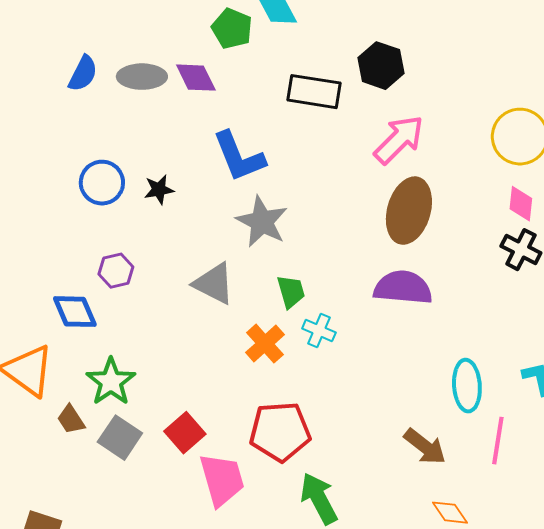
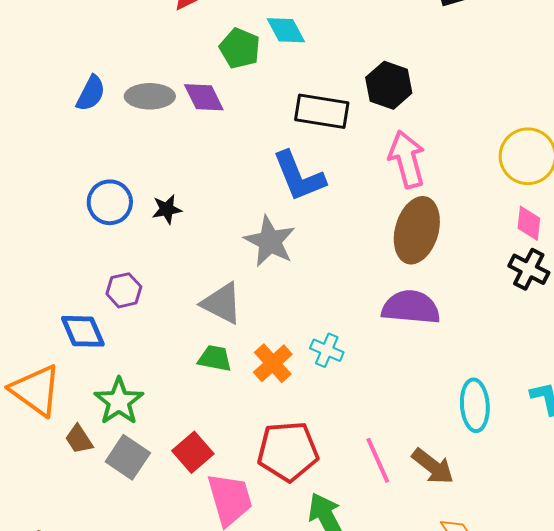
pink arrow: (399, 140) -> (407, 159), turned -60
blue L-shape: (239, 157) -> (299, 176), moved
green trapezoid: (291, 292) -> (215, 358), moved, turned -63
pink line: (498, 441) -> (378, 460), moved, turned -33

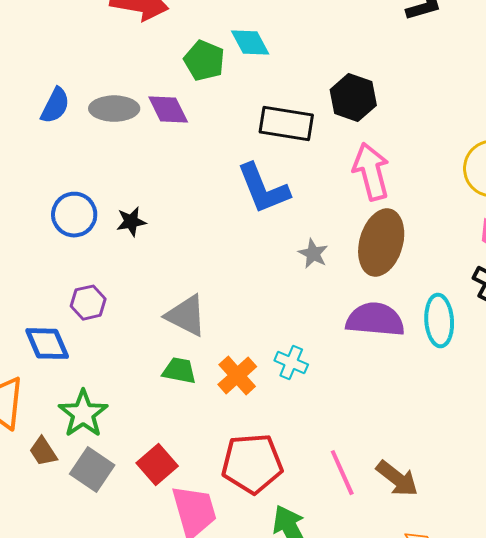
gray star: (270, 241) -> (313, 254), moved, size x0.6
cyan ellipse: (475, 405) -> (439, 321), moved

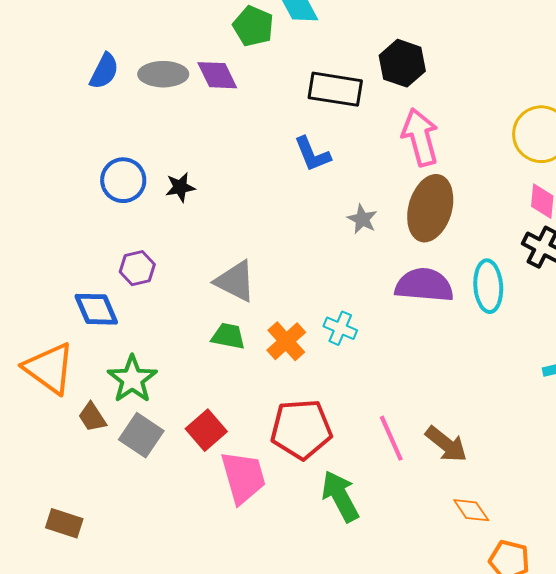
blue L-shape: (263, 189) -> (312, 154), size x0.7

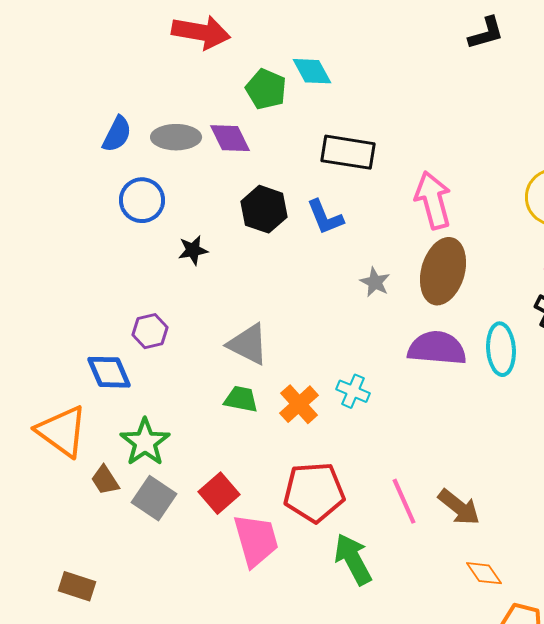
black hexagon: (402, 63) -> (264, 209), moved
blue circle: (123, 180) -> (142, 200), moved

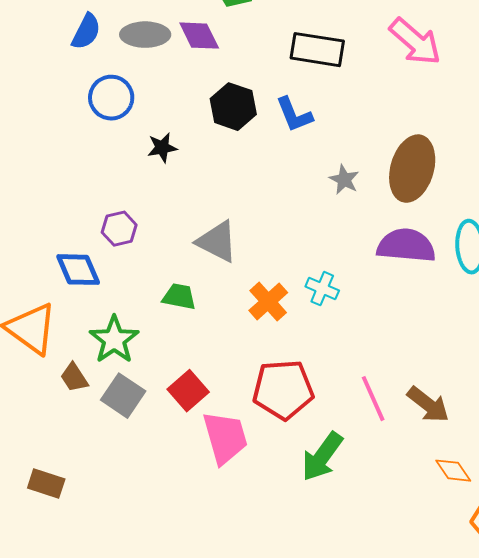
pink arrow: (433, 200) -> (415, 42), moved, turned 146
green trapezoid: (241, 399) -> (179, 297), moved
green arrow: (353, 559) -> (322, 457), turned -116

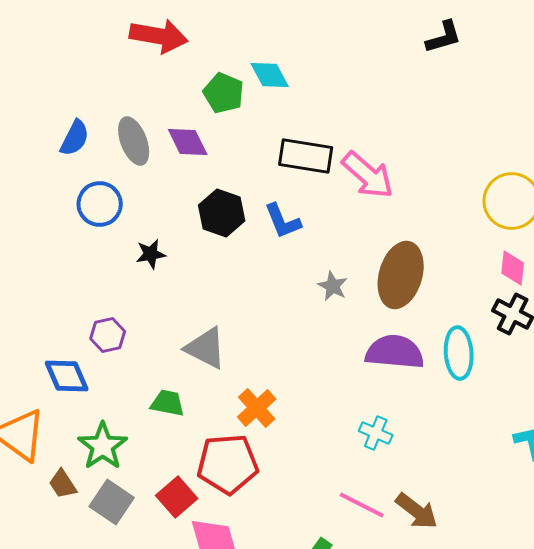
gray ellipse: (145, 35) -> (134, 141), turned 69
pink arrow: (415, 42) -> (368, 175), moved
cyan cross: (322, 289) -> (376, 433), moved
red pentagon: (283, 390) -> (228, 464), moved
pink line: (373, 399) -> (362, 505), turned -39

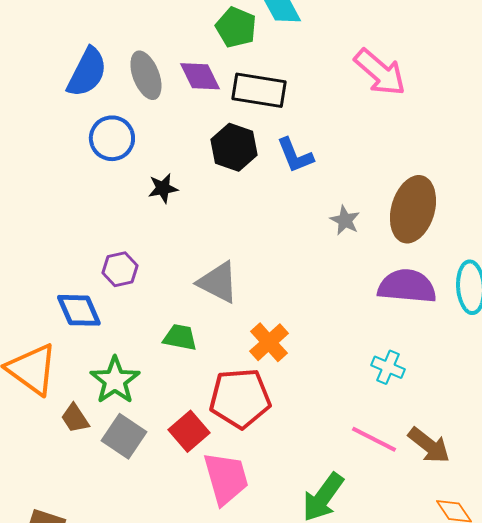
blue semicircle: (75, 138) -> (87, 72), size x1.4
black rectangle: (306, 156) -> (259, 90), moved
pink arrow: (368, 175) -> (380, 72), moved

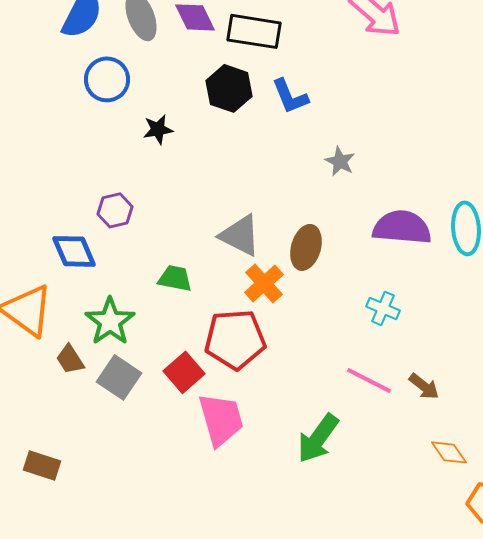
brown ellipse: (413, 209) -> (306, 247), moved, size x0.7
gray triangle: (218, 282) -> (240, 235), moved
brown arrow: (429, 445) -> (424, 386), size x0.7

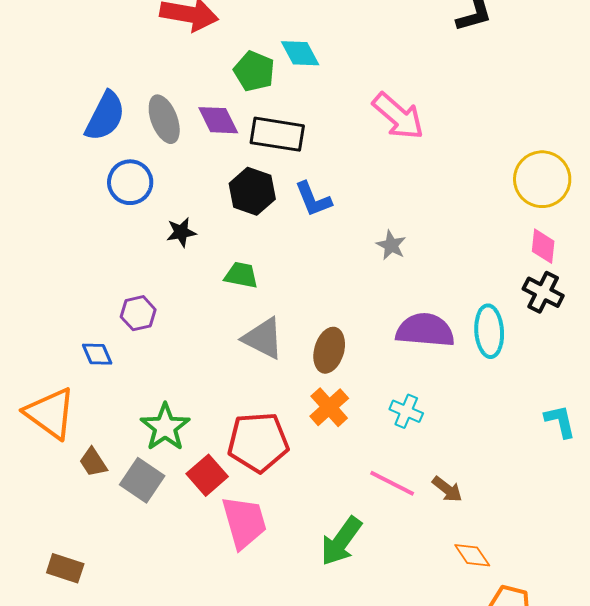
gray star: (340, 161) -> (391, 245), moved
blue diamond: (74, 251) -> (97, 354), size x0.7
green trapezoid: (175, 278) -> (241, 275), moved
orange cross: (264, 283) -> (329, 407), moved
green star: (110, 321) -> (165, 427), moved

